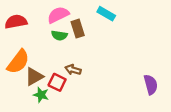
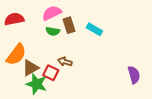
cyan rectangle: (106, 14) -> (94, 29), moved
green star: (41, 95) -> (37, 84), size x1.5

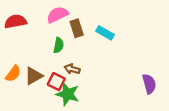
green semicircle: (53, 31) -> (59, 45), moved, turned -88
orange semicircle: (16, 55) -> (13, 74), moved, size x0.7
green star: (37, 84) -> (68, 94), moved

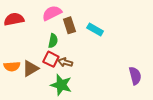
orange semicircle: (13, 74) -> (12, 66), turned 49
red square: (56, 82) -> (51, 59), moved

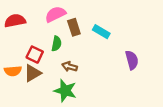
red square: (51, 59) -> (35, 55), moved
purple semicircle: (135, 76) -> (132, 60), moved

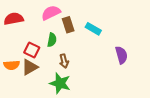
brown arrow: (70, 67) -> (64, 61), turned -120

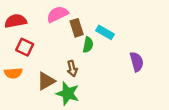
green semicircle: (52, 40) -> (88, 45), moved
red square: (32, 50) -> (25, 47), moved
brown triangle: (30, 67) -> (46, 81), moved

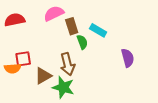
green semicircle: (88, 45) -> (82, 42), turned -32
red square: (25, 47) -> (23, 59), moved, turned -35
brown arrow: (72, 69) -> (67, 64), size x1.5

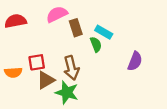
green semicircle: (82, 42) -> (96, 44), moved
purple semicircle: (128, 58) -> (135, 61), turned 36
red square: (23, 59) -> (37, 62), moved

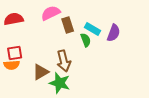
purple semicircle: (135, 61) -> (114, 33), moved
red square: (37, 62) -> (15, 53), moved

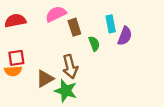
cyan rectangle: (93, 29) -> (111, 24), moved, turned 49

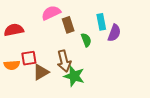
red semicircle: (15, 21) -> (14, 30), moved
red square: (16, 58) -> (29, 58), moved
green star: (66, 91) -> (74, 76), moved

